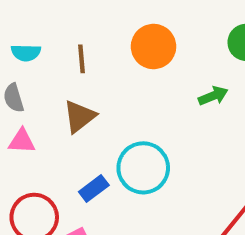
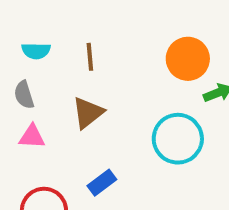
orange circle: (154, 46) -> (188, 59), moved
cyan circle: (143, 168) -> (178, 139), moved

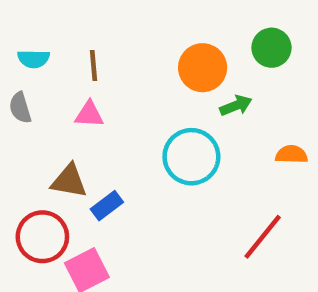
brown triangle: (88, 113) -> (69, 181), moved, turned 48
pink triangle: (32, 137) -> (89, 114), moved

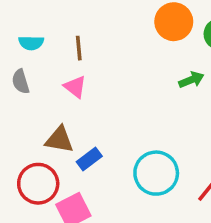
orange circle: (203, 68) -> (174, 22), moved
pink triangle: (89, 114) -> (75, 87), turned 35
cyan circle: (191, 157) -> (156, 173), moved

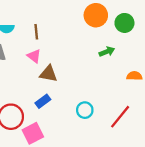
brown triangle: (59, 140) -> (48, 74), moved
cyan circle: (156, 173) -> (85, 110), size x0.6

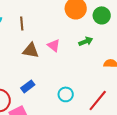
pink triangle: (34, 56) -> (54, 45), moved
brown triangle: (48, 74) -> (31, 50), moved

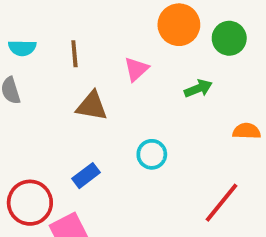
pink triangle: (54, 45) -> (136, 69), moved, turned 40
cyan circle: (66, 94) -> (152, 154), moved

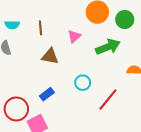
green arrow: (198, 89) -> (108, 47), size x1.6
red line: (221, 203) -> (108, 99), moved

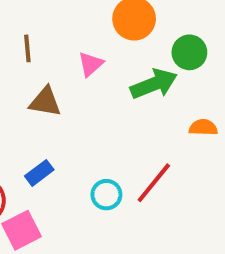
green circle: (125, 20) -> (189, 52), moved
cyan circle: (83, 83) -> (106, 195), moved

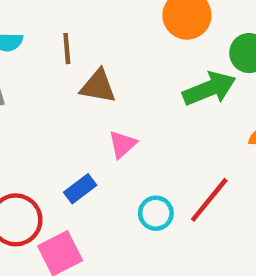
pink triangle: (91, 64) -> (122, 144), moved
brown triangle: (45, 102) -> (98, 86), moved

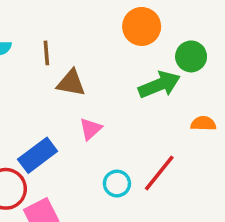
blue rectangle: (80, 189) -> (38, 155), moved, size x1.5

